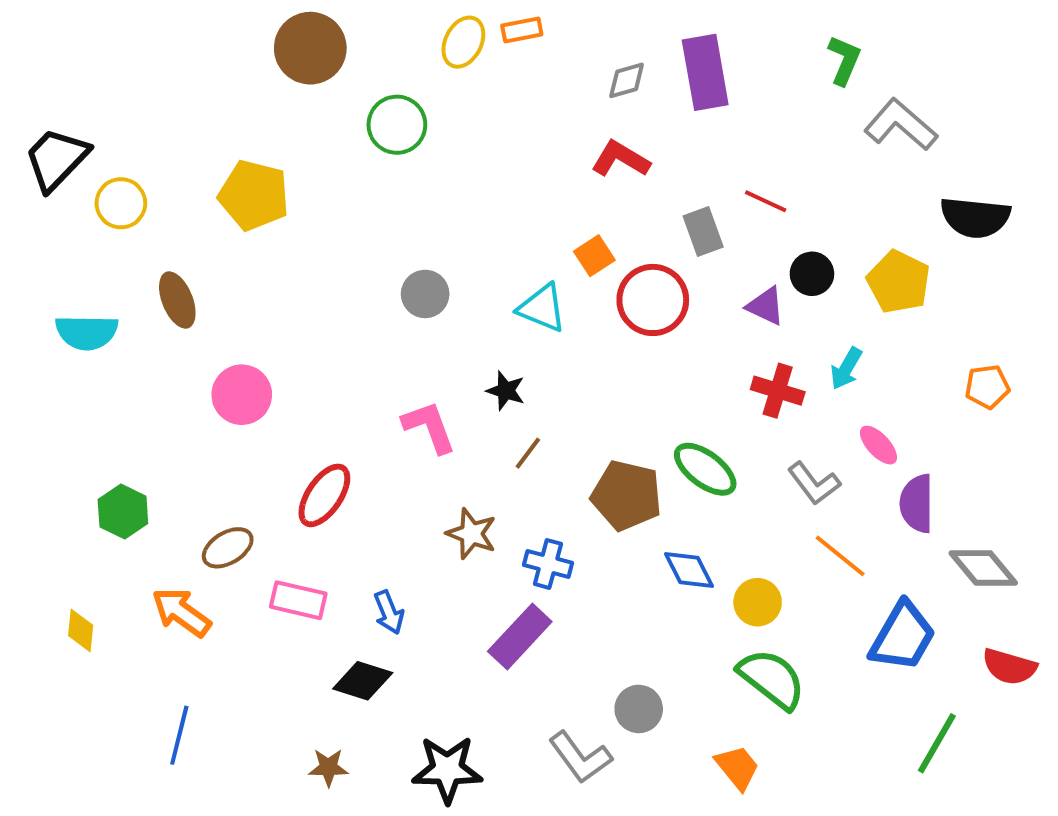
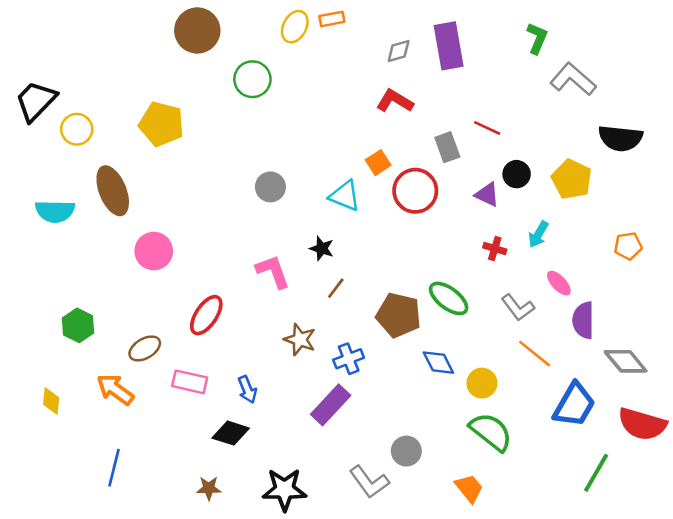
brown ellipse: (177, 300) -> (113, 191), size x1.4
red cross: (778, 391) -> (495, 248), size x0.7
blue cross: (548, 564) -> (349, 359), turned -36
red semicircle: (1009, 667) -> (642, 424), size x1.4

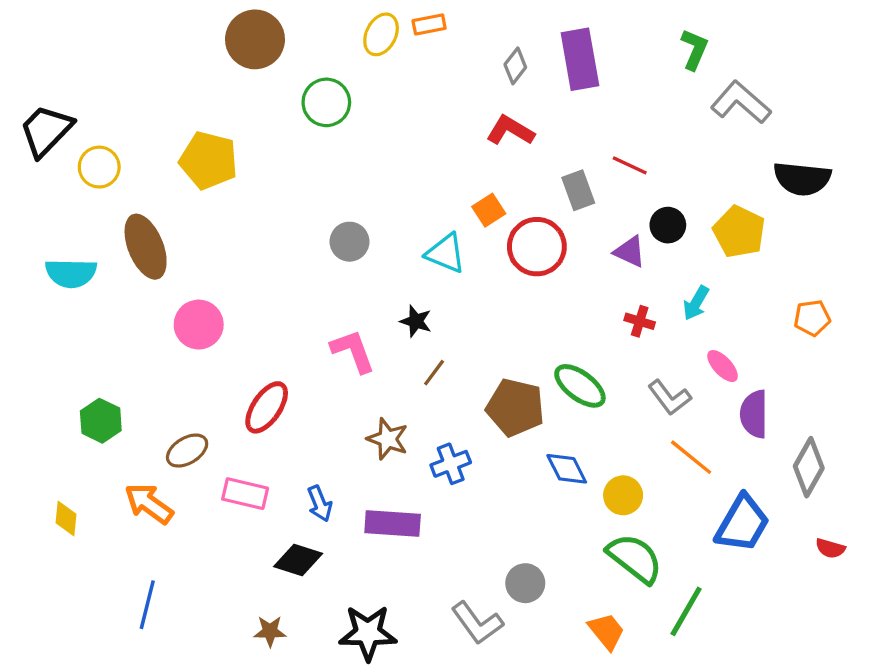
gray diamond: (399, 51) -> (515, 66), turned -36
gray diamond: (626, 361) -> (809, 467), turned 69
purple rectangle: (331, 405) -> (393, 523), moved, turned 51
red semicircle: (642, 424) -> (830, 548), size x0.5
green line: (596, 473) -> (686, 611), moved

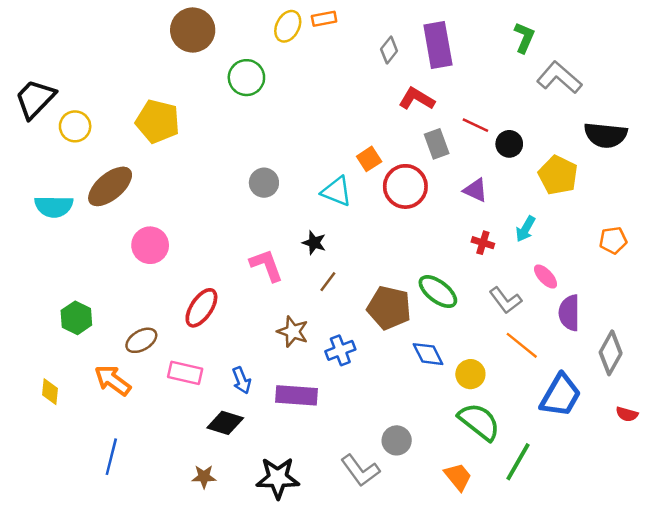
red L-shape: (510, 131) -> (417, 99), moved
black circle: (668, 225) -> (509, 144), moved
brown ellipse: (146, 247) -> (110, 186), turned 72

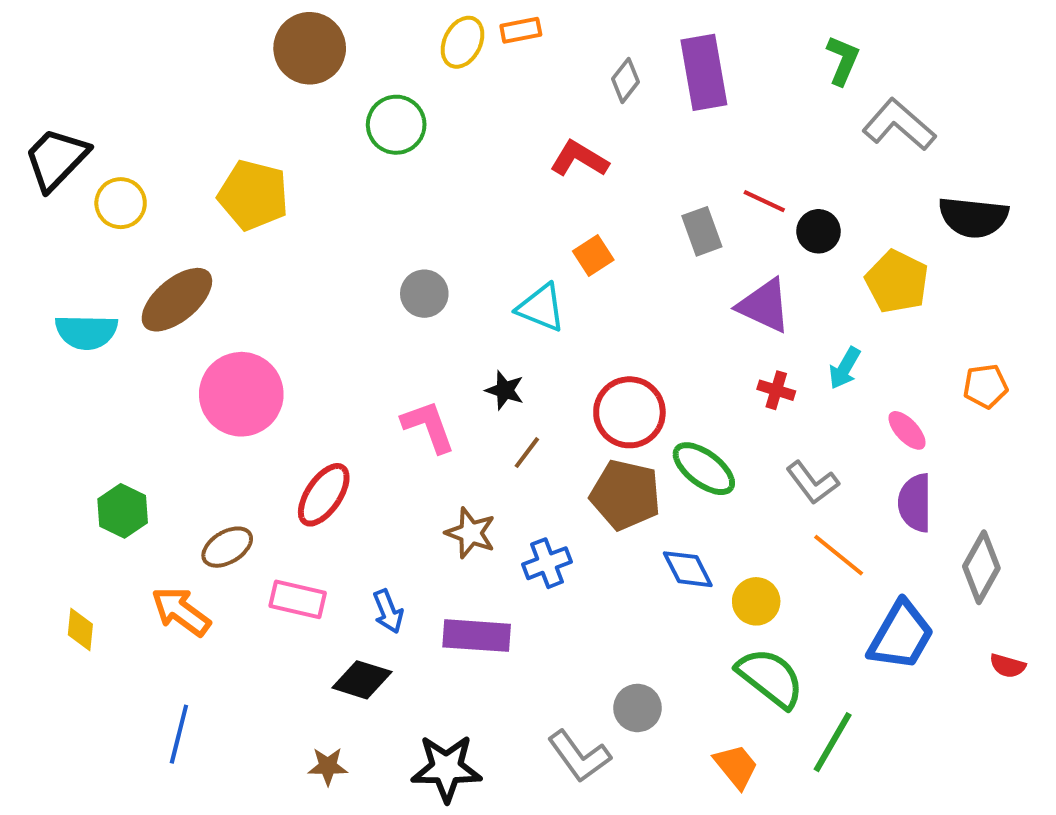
red L-shape: (417, 99) -> (579, 159), moved
red circle: (405, 186) -> (629, 412), moved
purple triangle: (475, 190) -> (764, 306), size x1.4
pink circle: (150, 245) -> (241, 394), size x1.4
pink ellipse: (546, 277) -> (907, 430), moved

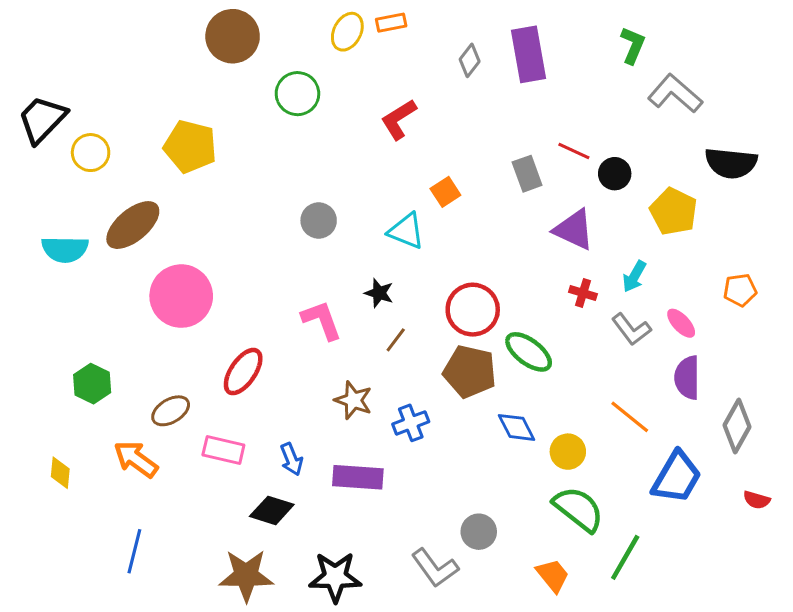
red L-shape: (579, 159) -> (399, 119), moved, turned -63
gray L-shape: (812, 483) -> (631, 329), moved
brown star: (328, 766) -> (246, 575), size x1.8

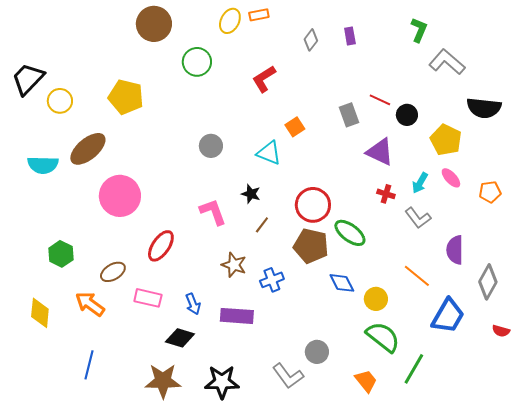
purple rectangle: (529, 54) -> (350, 36), size x0.5
pink ellipse: (681, 323) -> (451, 178), moved
yellow diamond: (60, 473) -> (40, 313), size x1.4

